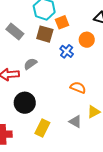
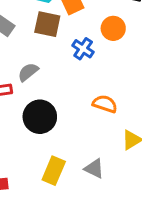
black circle: (25, 103) -> (40, 117), moved
gray triangle: (75, 122) -> (94, 169), moved

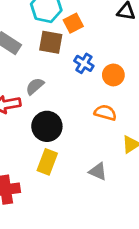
orange circle: (113, 28) -> (113, 75), moved
yellow rectangle: (54, 171) -> (47, 162), moved

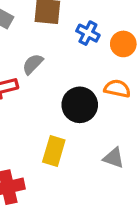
black circle: (47, 126) -> (80, 105), moved

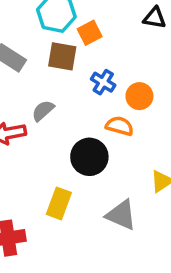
orange semicircle: (117, 89) -> (120, 126), moved
gray triangle: (114, 158) -> (121, 215), size x1.4

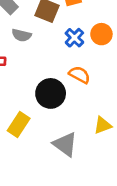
orange circle: (139, 96) -> (101, 34), moved
gray semicircle: (43, 111) -> (22, 35), moved, turned -138

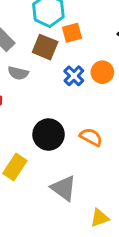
orange semicircle: (80, 75) -> (91, 137), moved
yellow triangle: (103, 125) -> (100, 218), moved

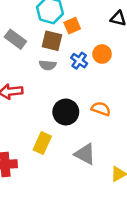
gray semicircle: (18, 73) -> (48, 65), moved

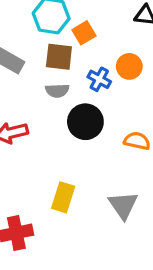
black circle: (66, 112) -> (85, 122), moved
gray triangle: (85, 154) -> (123, 205), turned 35

